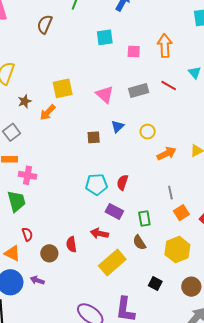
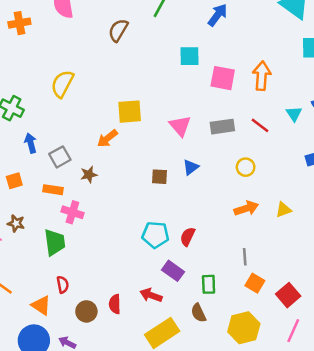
pink square: (134, 51) -> (223, 78), size x1.5
brown star: (25, 101) -> (89, 175), moved
yellow circle: (148, 132) -> (246, 167), moved
orange square: (181, 213) -> (255, 283), turned -35

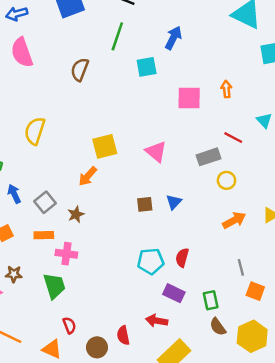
cyan square: (190, 56) -> (147, 67), moved
orange arrow: (262, 76) -> (226, 89), size x0.6
gray rectangle: (222, 127) -> (209, 157), moved
blue triangle: (191, 167) -> (174, 202), moved
brown semicircle: (198, 313) -> (218, 327), moved

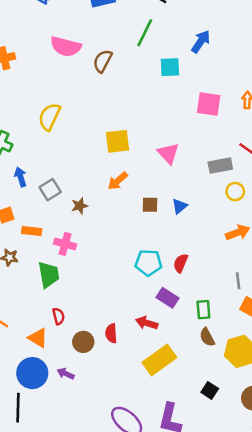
pink semicircle: (22, 52) -> (66, 47), moved, turned -64
orange arrow: (88, 176) -> (118, 181), moved
orange rectangle: (44, 235) -> (32, 231), moved

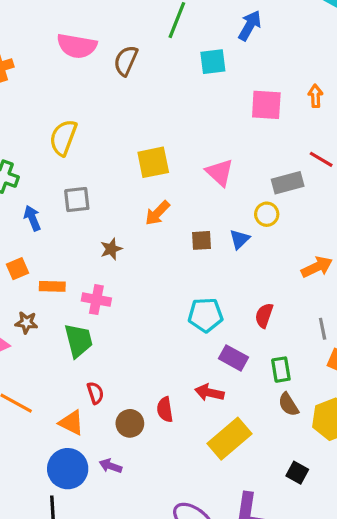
gray square: (50, 190) -> (77, 200), moved, turned 30
yellow circle: (235, 192) -> (267, 214), moved
red semicircle: (181, 263) -> (264, 316), moved

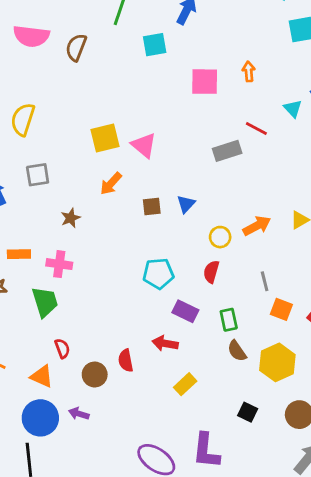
pink triangle: (220, 173) -> (144, 145), moved
yellow circle: (267, 214) -> (220, 237), moved
yellow rectangle: (230, 439) -> (185, 384), size x0.6

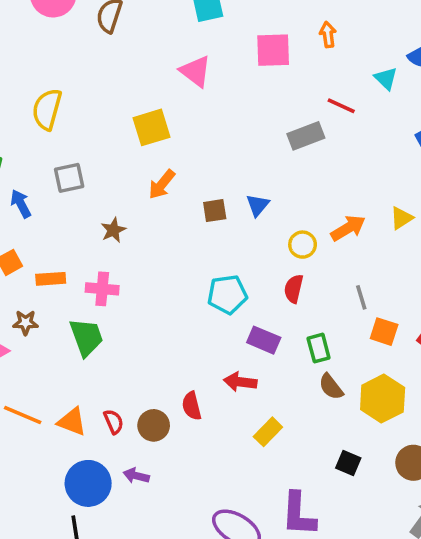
pink triangle: (144, 145) -> (196, 71), moved
red semicircle: (62, 348) -> (114, 422), moved
orange triangle: (42, 376) -> (72, 422), moved

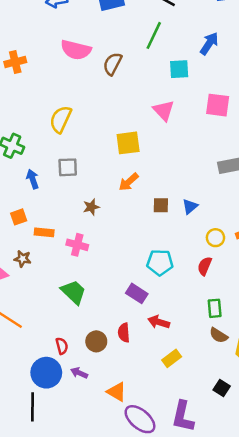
green trapezoid: (86, 337) -> (73, 292), moved, turned -36
purple rectangle: (264, 340) -> (137, 293), moved
brown semicircle: (331, 387) -> (219, 335), turned -30
orange triangle: (72, 422) -> (117, 392), moved
red semicircle: (114, 422) -> (62, 346), moved

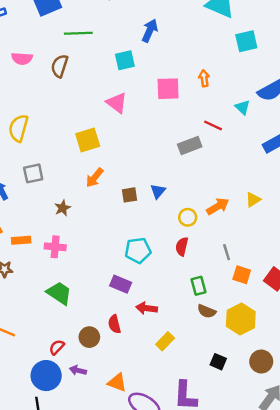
green line: (154, 35) -> (78, 33), moved, turned 72
pink semicircle: (76, 50) -> (22, 58), size x0.7
red semicircle: (62, 346) -> (57, 347), turned -112

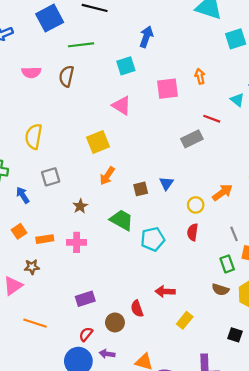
purple rectangle: (121, 284) -> (85, 299), moved, turned -36
green rectangle: (198, 286) -> (227, 264), moved
green trapezoid: (59, 293) -> (122, 220), moved

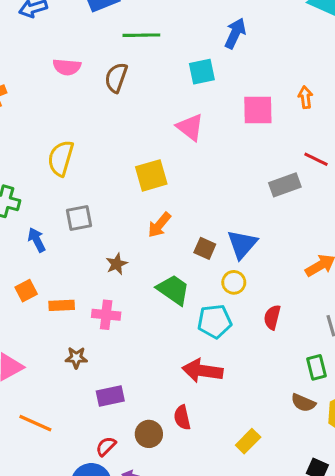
blue triangle: (166, 183) -> (242, 244), size x1.5
brown square: (141, 189) -> (205, 248), turned 32
yellow circle: (196, 205) -> (234, 282), moved
brown star: (32, 267) -> (76, 358), moved
red arrow: (165, 291) -> (202, 371), moved, size x1.4

